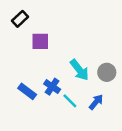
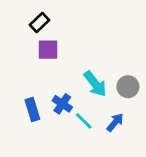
black rectangle: (20, 19) -> (39, 22), moved
blue rectangle: (27, 91) -> (32, 110), turned 36

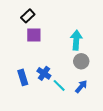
cyan arrow: (95, 84) -> (76, 40), moved, turned -138
gray circle: (128, 87) -> (81, 61), moved

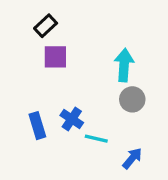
cyan line: (59, 85) -> (96, 139), turned -32
blue arrow: (81, 86) -> (132, 158), moved

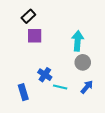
blue rectangle: (37, 126) -> (23, 92), moved
blue arrow: (132, 158) -> (87, 87), moved

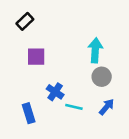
black rectangle: (28, 16) -> (25, 21), moved
purple square: (35, 36) -> (36, 57), moved

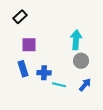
blue cross: (55, 92) -> (44, 73), turned -32
blue rectangle: (29, 113) -> (23, 69), moved

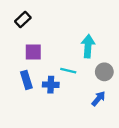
gray circle: (81, 61) -> (104, 72), moved
cyan line: (59, 85) -> (68, 71), moved

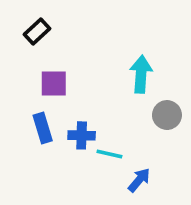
cyan line: (68, 71) -> (109, 154), moved
blue arrow: (98, 99) -> (139, 180), moved

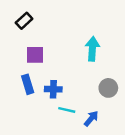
gray circle: (167, 115) -> (108, 88), moved
cyan line: (109, 154) -> (67, 110), moved

